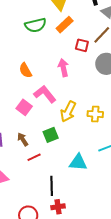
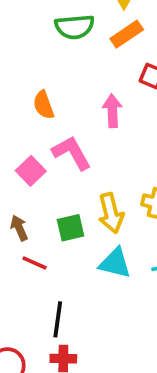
yellow arrow: (68, 112) -> (111, 213), moved, turned -50
red line: (34, 157) -> (34, 263), turned 40
cyan triangle: (78, 162) -> (115, 263), moved

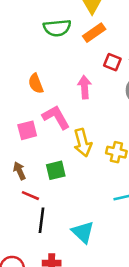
pink square: (31, 171) -> (27, 130), turned 30
yellow arrow: (111, 213) -> (83, 143), moved
cyan triangle: (115, 263) -> (83, 232), moved, turned 30
black line: (58, 319) -> (42, 220), moved

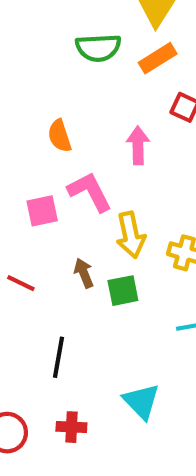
green square: (56, 170) -> (123, 291), moved
brown arrow: (19, 171) -> (84, 273), moved
red line: (30, 196) -> (21, 283), moved
cyan triangle: (83, 232) -> (141, 401), moved

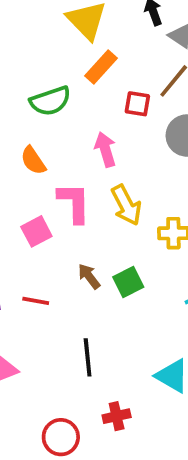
green semicircle: (98, 48) -> (50, 101), moved
pink L-shape: (90, 192) -> (74, 203), turned 42
yellow arrow: (131, 235) -> (126, 205), moved

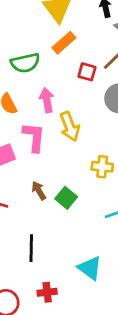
pink arrow: (105, 149) -> (47, 100), moved
yellow arrow: (126, 205) -> (70, 127), moved
green square: (128, 282) -> (66, 198), turned -30

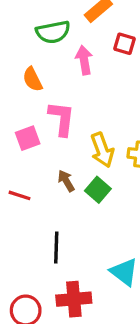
pink arrow: (47, 100) -> (84, 60), moved
yellow arrow: (70, 127) -> (102, 150), moved
red cross: (47, 292) -> (74, 299), size x1.5

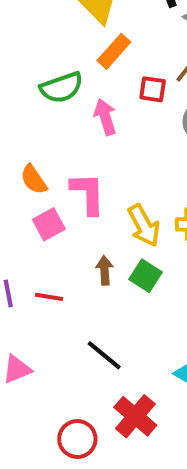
orange semicircle: (33, 79) -> (34, 180), moved
brown arrow: (66, 181) -> (105, 270), turned 35
black line: (56, 248) -> (104, 355), turned -44
red cross: (74, 299) -> (135, 416), turned -36

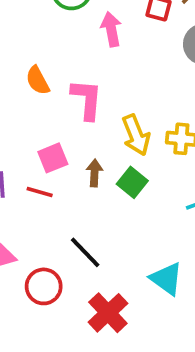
pink square: (49, 224) -> (53, 158), moved
red circle: (77, 439) -> (44, 286), moved

